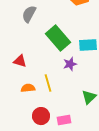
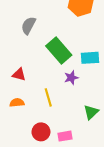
orange semicircle: (28, 88) -> (17, 103), moved

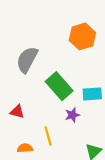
gray semicircle: (28, 25) -> (27, 60), size x1.4
orange semicircle: (17, 103) -> (25, 148), moved

